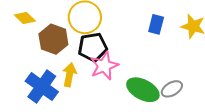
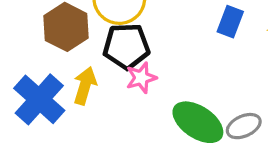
pink star: (104, 66) -> (141, 78), size x0.7

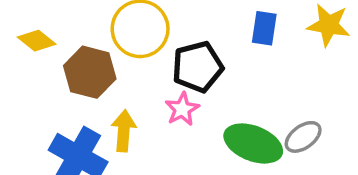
black pentagon: (126, 46) -> (198, 67), moved

